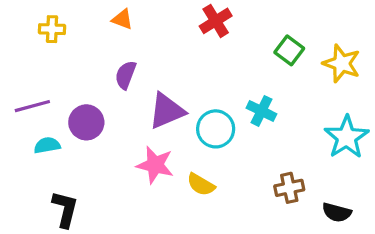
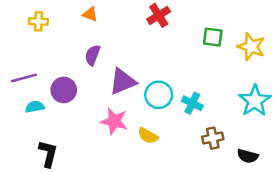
green square: (289, 50) -> (213, 37), turned -30
cyan cross: (261, 111) -> (192, 103), moved

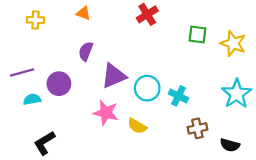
black L-shape: (48, 154) -> (44, 143), turned -135

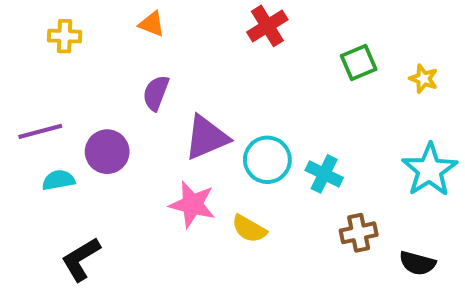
green square: (197, 35) -> (359, 62), turned -30
yellow star: (233, 43) -> (424, 79), size x0.6

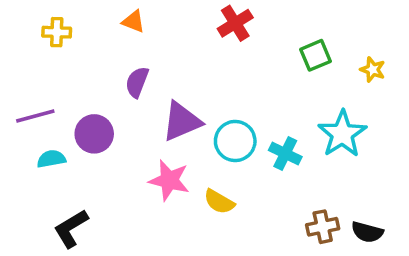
cyan star: (430, 170) -> (342, 134), moved
brown cross: (359, 233) -> (323, 227), moved

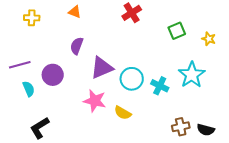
cyan semicircle: (51, 159) -> (29, 89), turned 77

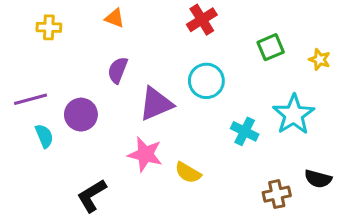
cyan circle: (132, 79) -> (206, 81), moved
black L-shape: (40, 128) -> (92, 196), moved
black semicircle: (206, 130) -> (318, 179), moved

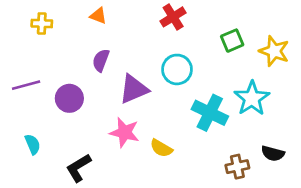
yellow star: (320, 59) -> (274, 51), size x1.6
cyan cross: (245, 131) -> (210, 113), size x1.5
cyan semicircle: (44, 136) -> (33, 144), moved

